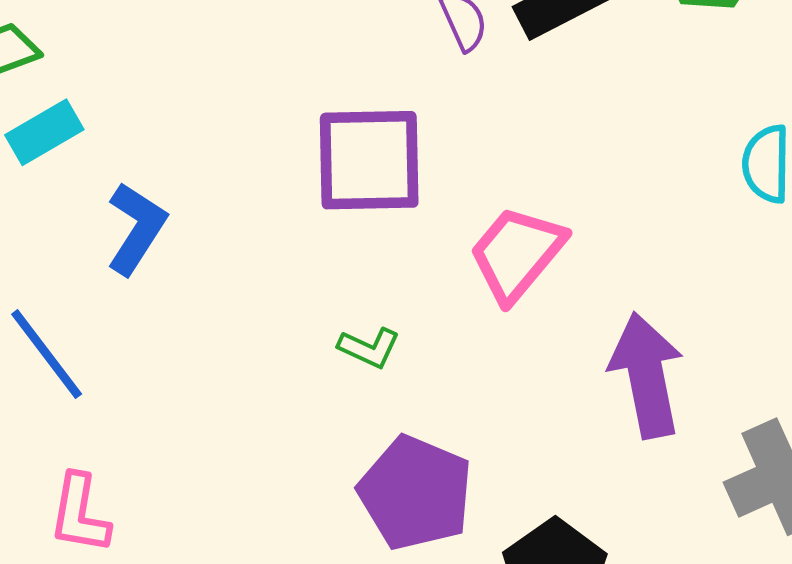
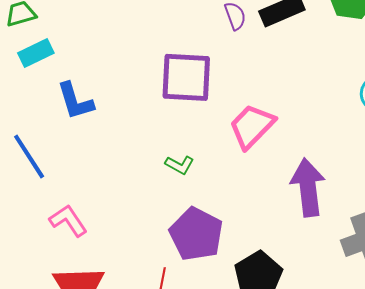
blue L-shape: (136, 228) -> (75, 101), turned 126
pink L-shape: (80, 514) -> (68, 221), moved, turned 132

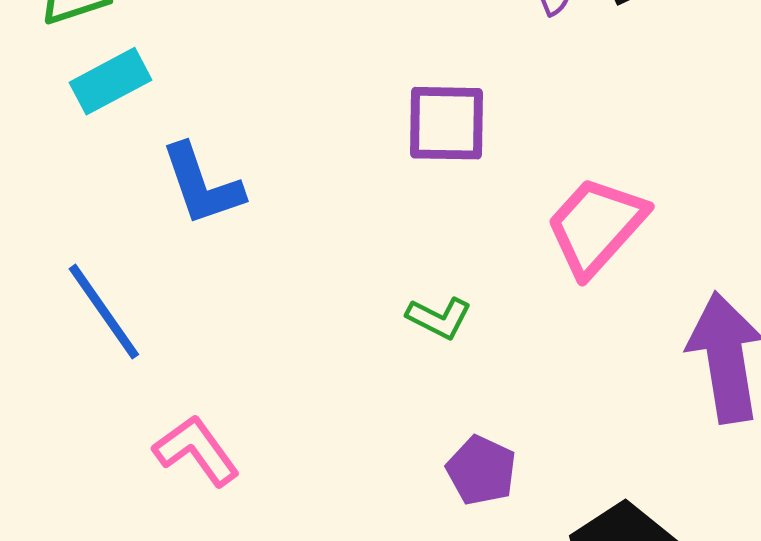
purple square: (186, 77) -> (447, 123), size x0.7
purple pentagon: (196, 234) -> (481, 470), size x0.6

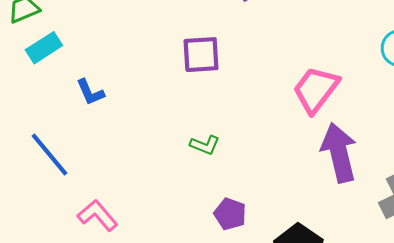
blue L-shape: (202, 185) -> (90, 92), size x0.7
pink trapezoid: (596, 226) -> (316, 90), moved

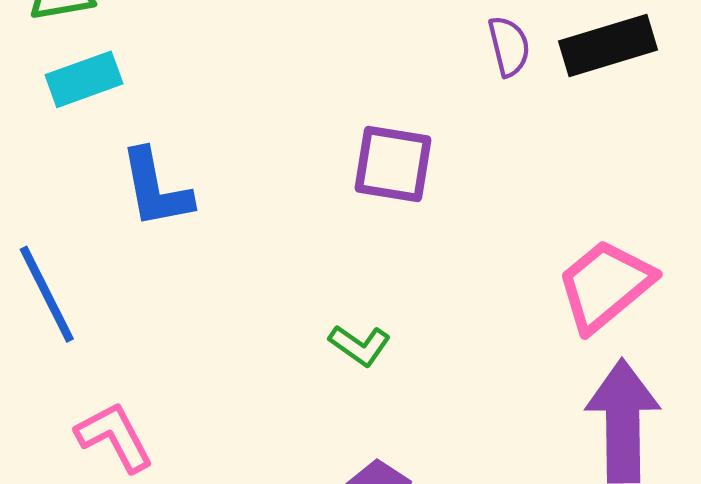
blue L-shape: (90, 92) -> (156, 189), size x1.4

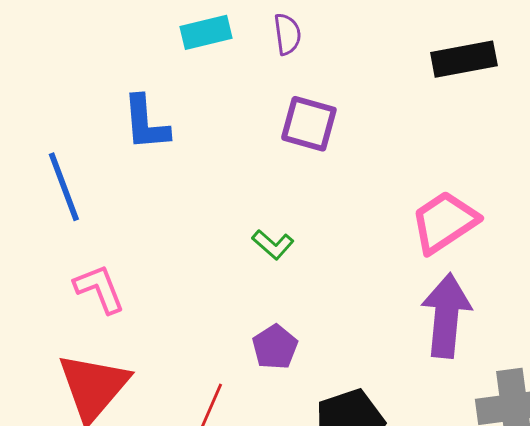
purple semicircle: (509, 46) -> (287, 34), moved
cyan rectangle: (84, 79) -> (206, 32), moved

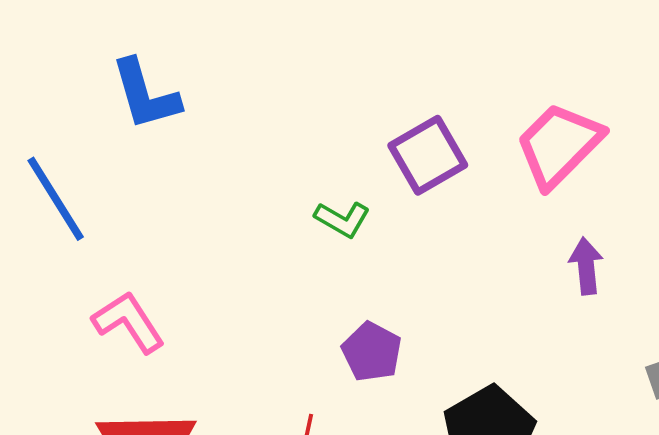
purple square: (309, 124) -> (428, 155), moved, turned -34
purple arrow: (446, 316) -> (586, 266), size x0.5

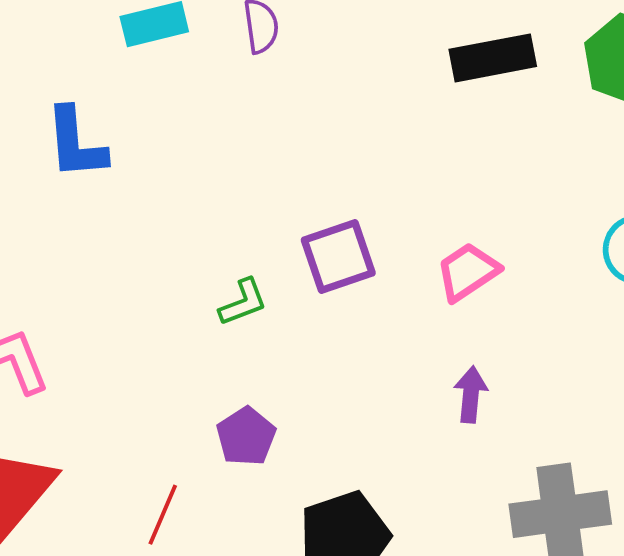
pink trapezoid: (559, 145) -> (468, 272), size x0.7
green L-shape: (342, 219) -> (243, 302), turned -62

